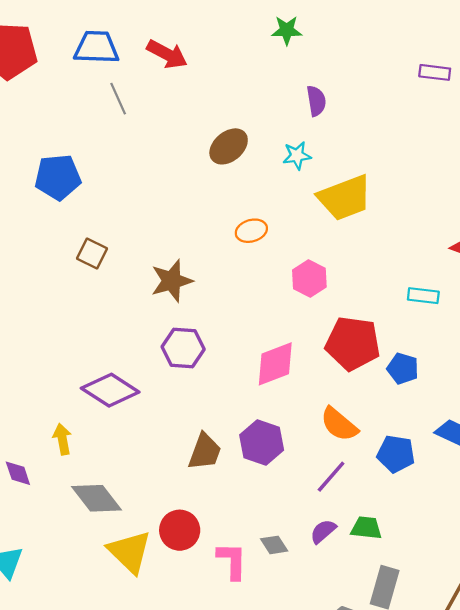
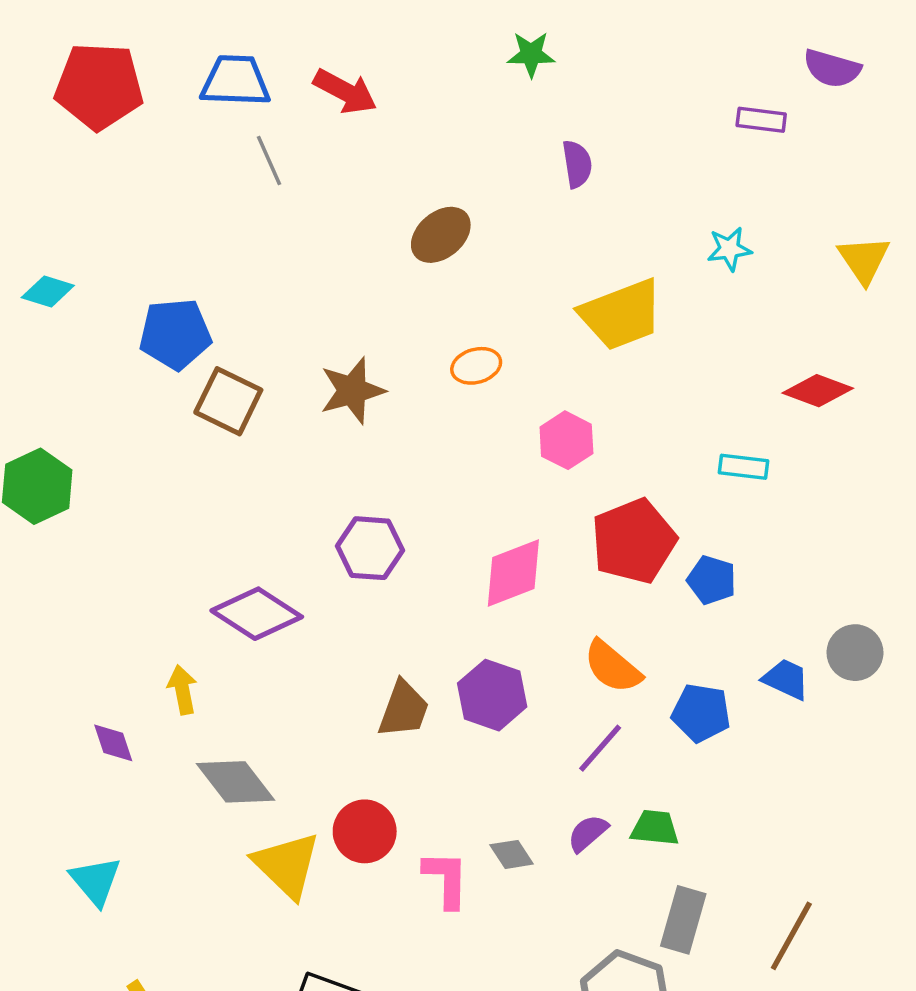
cyan star: (297, 156) -> (729, 249), moved
blue pentagon: (58, 177) -> (175, 334), moved
brown square: (92, 253) -> (228, 401), size x1.4
brown star: (172, 281) -> (352, 391), moved
red pentagon: (353, 343) -> (634, 541), turned -30

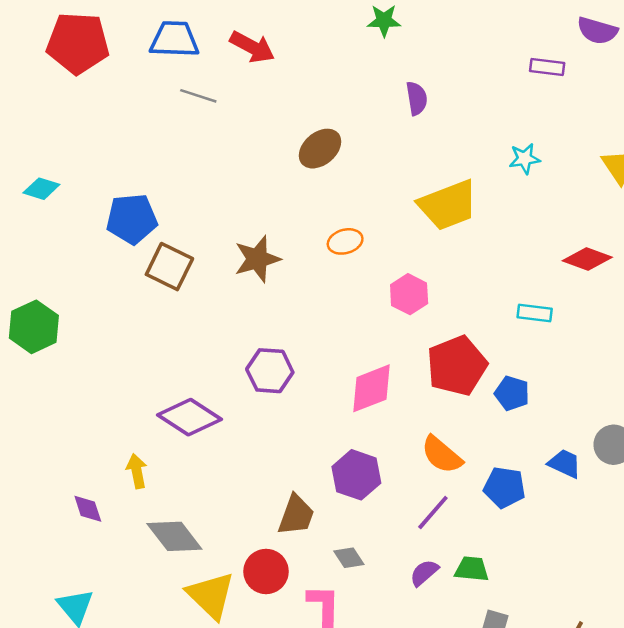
gray line: (269, 160) -> (198, 96), turned -48
brown trapezoid: (404, 709) -> (296, 515), moved
gray diamond: (512, 854) -> (349, 558), moved

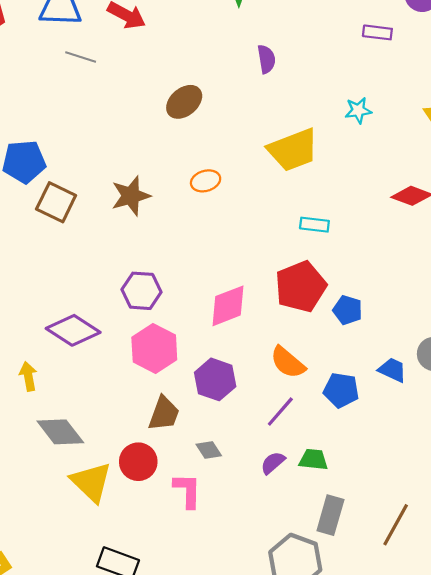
pink hexagon: (409, 294) -> (154, 349), moved, size x1.4
cyan rectangle: (535, 313) -> (314, 225), moved

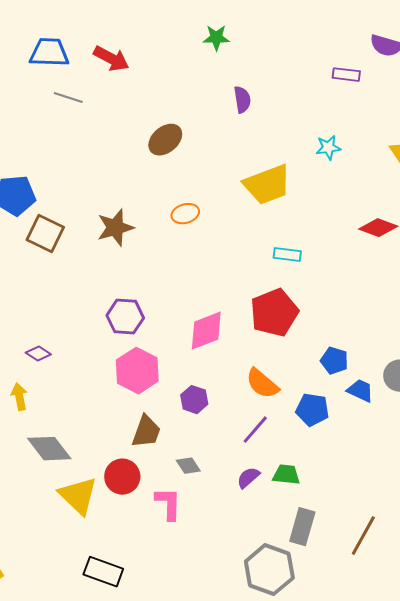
blue pentagon: (348, 310) -> (334, 361), moved
purple diamond: (73, 330) -> (38, 354), moved, size x0.5
purple hexagon: (215, 379) -> (194, 400), size x0.7

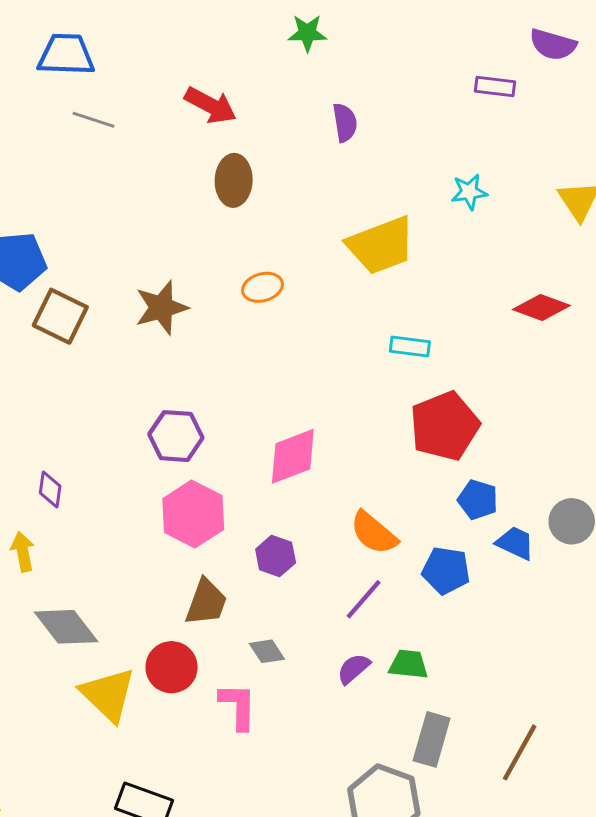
red arrow: (111, 59) -> (211, 105), moved
brown ellipse: (165, 140) -> (234, 180), turned -48
red pentagon: (274, 313) -> (445, 426), moved
purple diamond: (38, 354) -> (50, 490), turned 65

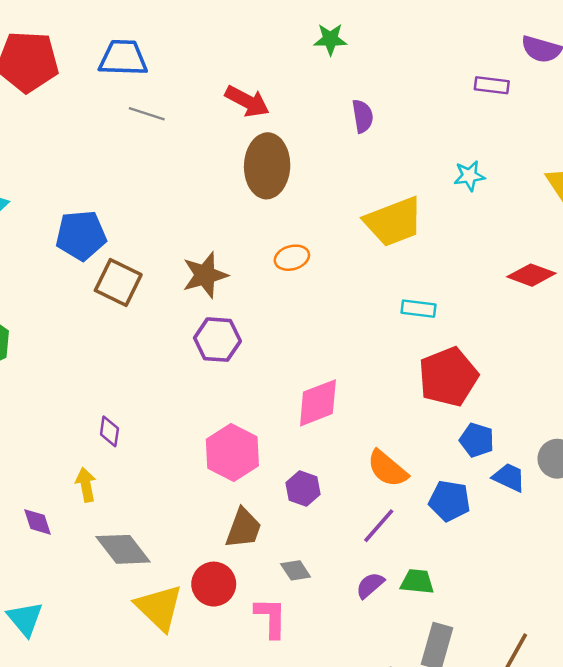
brown ellipse: (234, 180) -> (267, 166), size x1.4
purple hexagon: (176, 436) -> (217, 340), moved

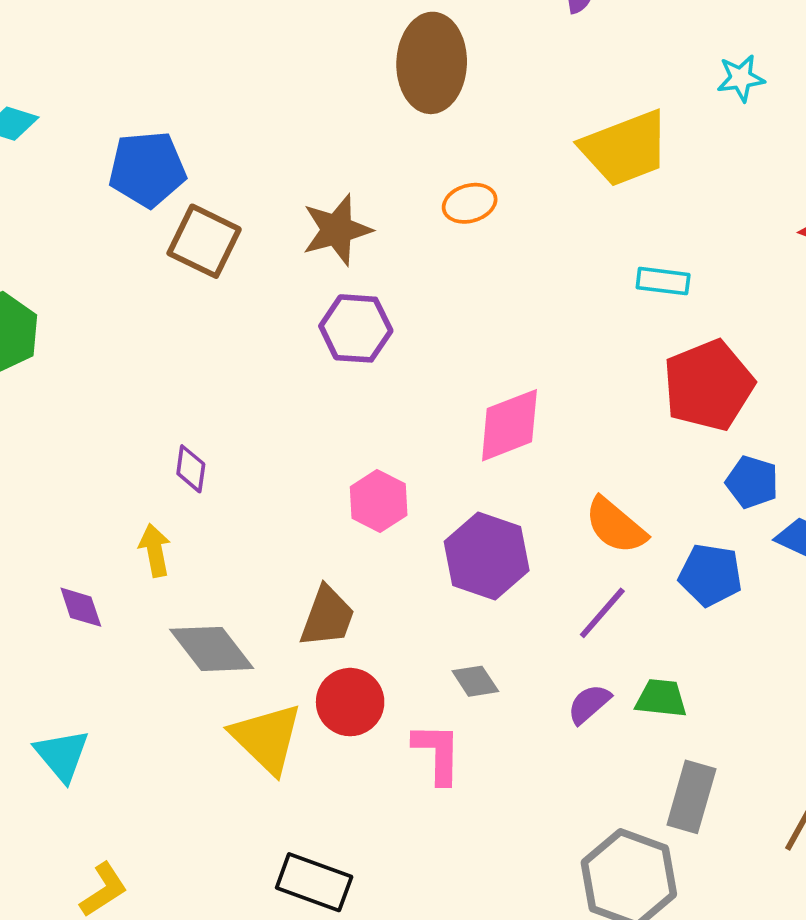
pink hexagon: (232, 453) -> (379, 501), size x0.7
purple hexagon: (303, 488) -> (487, 556), size x1.6
brown trapezoid: (243, 528) -> (327, 617), moved

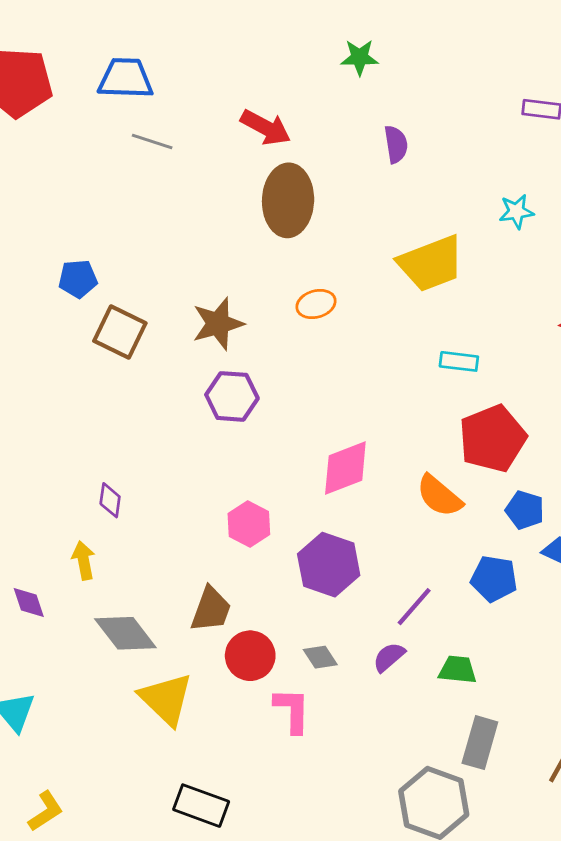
blue pentagon: (147, 169) -> (78, 279), size x0.7
orange semicircle: (616, 526) -> (439, 496), moved
red circle: (350, 702) -> (250, 656), moved
purple semicircle: (589, 704) -> (389, 657), moved

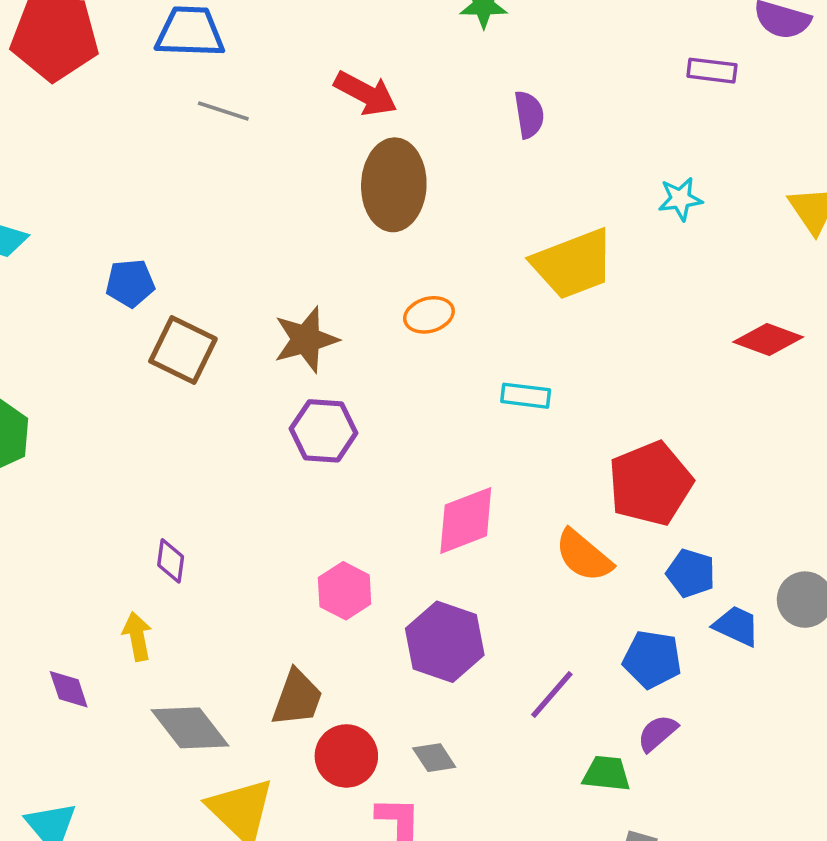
cyan rectangle: (459, 361) -> (526, 396), moved
purple semicircle: (389, 657) -> (657, 733), moved

